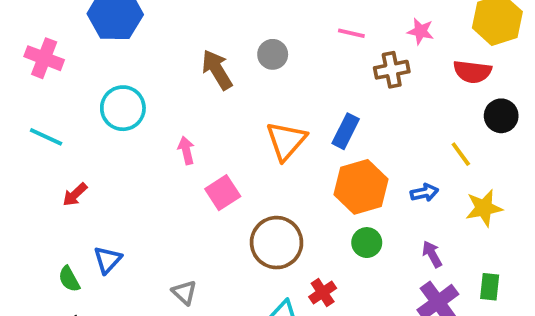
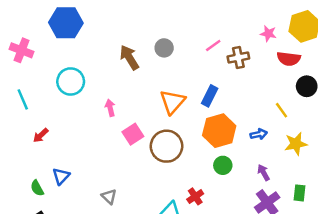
pink star: (421, 31) -> (268, 34), moved
pink line: (351, 33) -> (213, 46), moved, turned -49
cyan line: (46, 137) -> (23, 99), turned 42
brown circle: (277, 243) -> (166, 146), moved

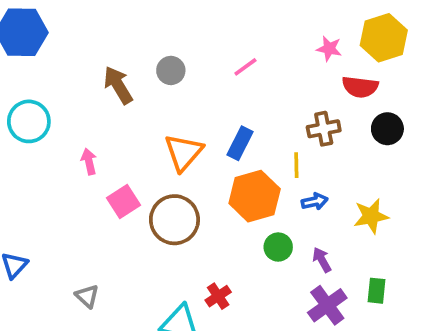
brown cross: (238, 58) -> (324, 129), moved
yellow line: (282, 110) -> (296, 165), moved, turned 35
green circle: (223, 165) -> (278, 247), moved

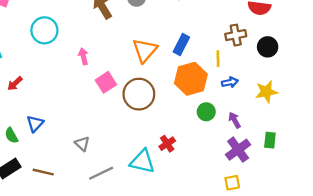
black circle: (387, 129) -> (268, 47), moved

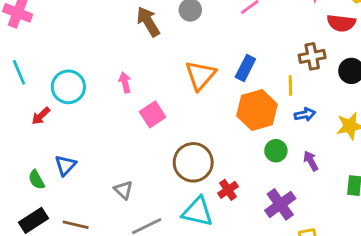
cyan circle: (44, 30) -> (68, 87), moved
brown circle: (139, 94) -> (193, 162), moved
purple cross: (238, 150) -> (280, 204), moved

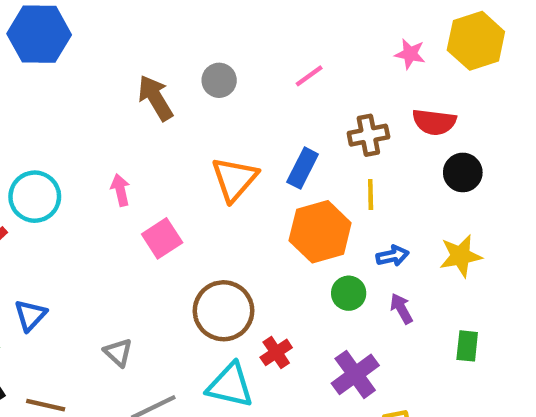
red semicircle: (341, 23) -> (434, 122), moved
brown cross: (312, 56) -> (368, 135), moved
blue arrow: (305, 114) -> (393, 256), moved

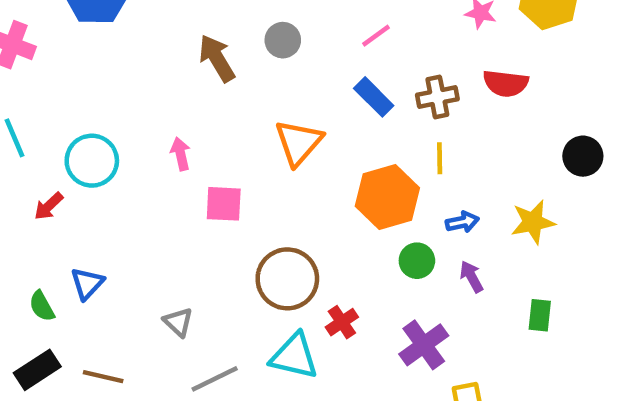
blue rectangle: (303, 168) -> (374, 97), moved, turned -72
black circle: (463, 172) -> (583, 156), moved
pink square: (162, 238) -> (224, 204), turned 36

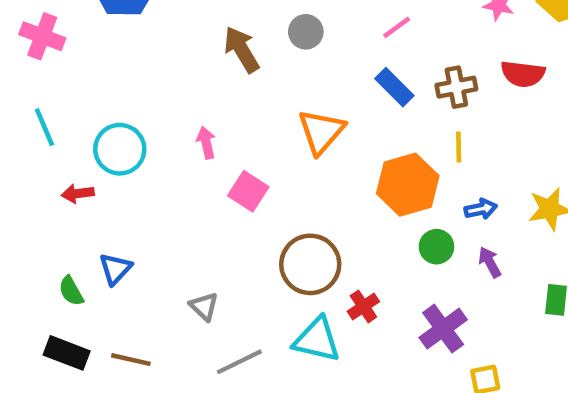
pink square: (224, 204) -> (248, 191), turned 30
red arrow: (49, 206) -> (78, 193), turned 36
black rectangle: (37, 370) -> (67, 353), turned 54

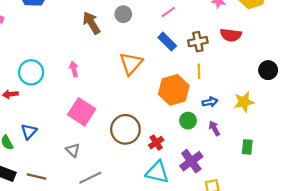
pink square: (248, 191) -> (82, 112), moved, size x1.4
red cross: (363, 306) -> (156, 143), moved
cyan triangle: (317, 340) -> (157, 172), moved

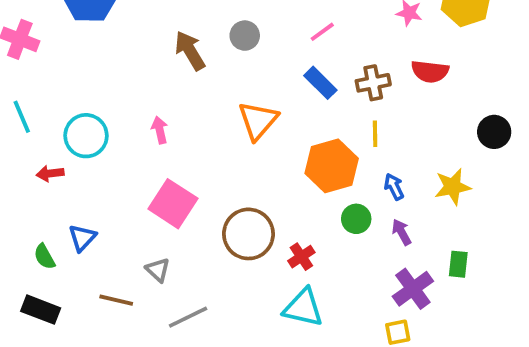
blue arrow: (210, 102) -> (394, 187), turned -104
purple cross: (191, 161) -> (413, 289), moved
brown line: (37, 177) -> (116, 300), moved

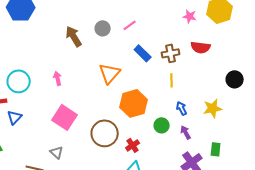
pink line: (322, 32) -> (130, 25), moved
orange hexagon: (332, 166) -> (134, 103), moved
blue triangle: (82, 238) -> (15, 117), moved

